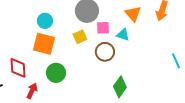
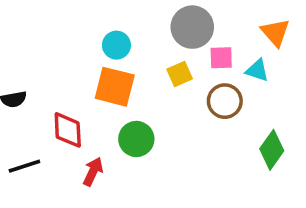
green diamond: (120, 87) -> (272, 150), moved

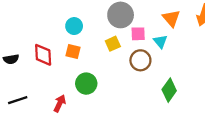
cyan triangle: (257, 70) -> (160, 42), turned 32
orange square: (115, 87) -> (73, 51), size x0.6
red diamond: (68, 130) -> (43, 55), moved

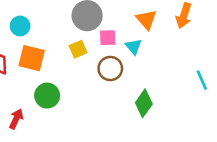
cyan circle: (74, 26) -> (20, 26), moved
orange square: (73, 51) -> (32, 58), size x1.5

